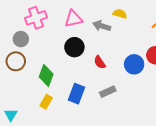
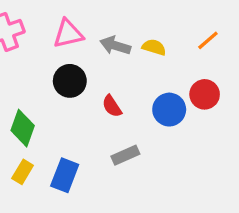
yellow semicircle: (120, 14) -> (154, 47), moved
blue rectangle: (76, 94) -> (65, 175), moved

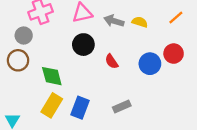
green diamond: (23, 128) -> (52, 76), turned -35
gray rectangle: (125, 155) -> (122, 107), moved
yellow rectangle: (23, 172) -> (52, 105), size x1.5

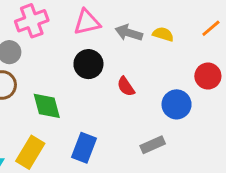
blue circle: (150, 64) -> (177, 104), moved
yellow rectangle: (52, 105) -> (30, 152), moved
gray rectangle: (122, 107) -> (153, 145), moved

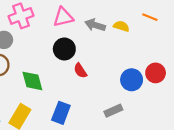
orange line: (211, 28) -> (150, 17), moved, turned 63
red circle: (208, 76) -> (156, 73), moved
red semicircle: (126, 86) -> (80, 71), moved

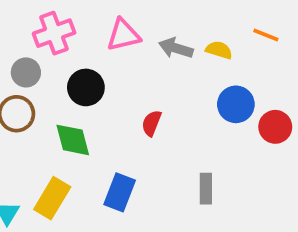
black circle: (64, 49) -> (86, 87), moved
red semicircle: (80, 71) -> (152, 123), turned 56
blue circle: (132, 80) -> (236, 104), moved
gray rectangle: (113, 111) -> (206, 189), turned -66

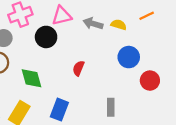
orange line: (266, 35) -> (147, 16), turned -48
black circle: (86, 87) -> (46, 37), moved
red circle: (275, 127) -> (150, 81), moved

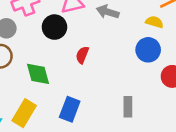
yellow semicircle: (119, 25) -> (154, 22), moved
red semicircle: (78, 68) -> (82, 55), moved

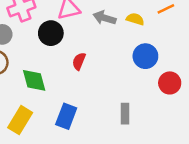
yellow semicircle: (154, 22) -> (135, 19), moved

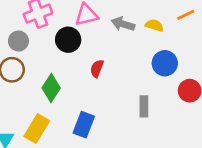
green diamond: (34, 80) -> (51, 88), turned 48
gray rectangle: (125, 114) -> (144, 106), moved

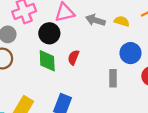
green diamond: (51, 88) -> (47, 61), moved, turned -35
gray rectangle: (144, 106) -> (113, 78), moved

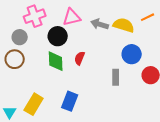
yellow semicircle: (122, 21) -> (124, 25), size x1.5

